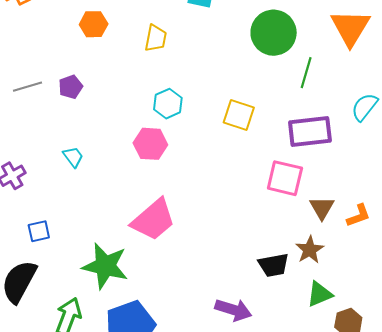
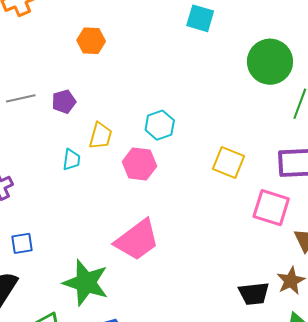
yellow trapezoid: (156, 38) -> (101, 136), moved
yellow square: (239, 115) -> (228, 162), moved
cyan trapezoid: (73, 157) -> (71, 160), moved, turned 40

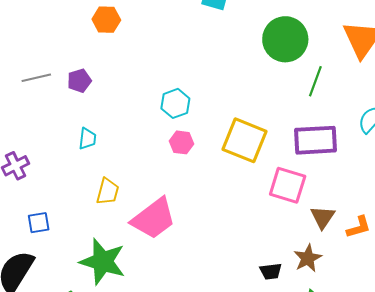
yellow trapezoid: (101, 136) -> (108, 192), moved
yellow square: (228, 162) -> (244, 140), size x1.4
pink hexagon: (139, 164) -> (181, 142), moved, size x0.7
black trapezoid: (254, 294) -> (271, 271), size x0.7

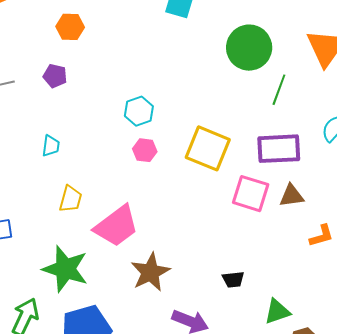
purple pentagon: (79, 81) -> (55, 76), moved, turned 30
brown triangle: (323, 217) -> (292, 196), moved, turned 48
brown star: (308, 258) -> (150, 272), moved, size x1.4

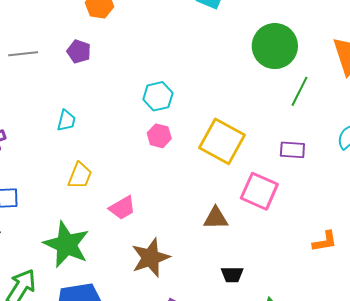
purple rectangle: (279, 149) -> (292, 150), size x0.6
brown triangle: (292, 196) -> (216, 218), moved
pink trapezoid: (116, 226) -> (122, 208), size x0.6

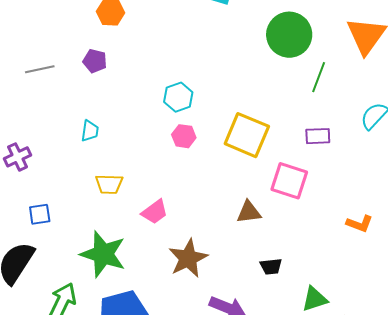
yellow trapezoid: (80, 176) -> (109, 184), turned 76
orange L-shape: (325, 241) -> (360, 224), turned 36

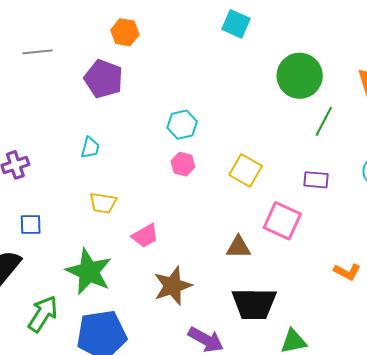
purple pentagon: (95, 61) -> (103, 79), size x1.6
gray line: (40, 69) -> (37, 52), moved
yellow square: (247, 135) -> (246, 170), size x0.7
black trapezoid: (271, 266) -> (254, 304), size x2.0

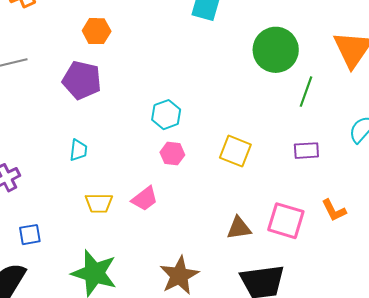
pink square: (282, 221) -> (286, 221), moved
pink trapezoid: (145, 236) -> (145, 199), moved
orange L-shape: (347, 272) -> (334, 210), moved, turned 44

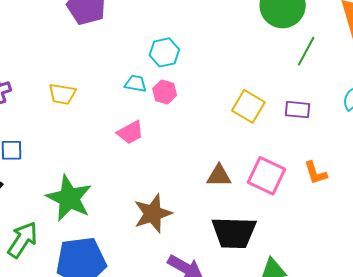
cyan trapezoid: (78, 150) -> (136, 84), moved, turned -95
yellow square: (235, 151) -> (248, 106), moved
yellow trapezoid: (99, 203) -> (62, 94), moved

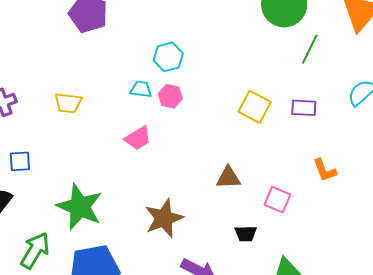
pink square: (266, 176) -> (277, 200), moved, size x0.7
black trapezoid: (234, 233) -> (246, 234), size x0.5

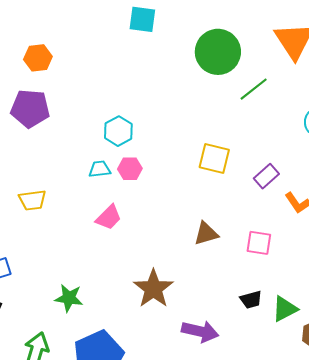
green line: (310, 49) -> (254, 89), turned 40
purple rectangle: (304, 108) -> (266, 176), moved, turned -30
green star: (80, 207) -> (69, 298), size x0.6
black trapezoid: (246, 234) -> (251, 300), moved

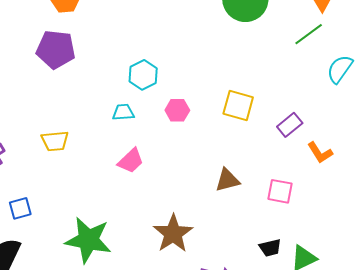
green line: (254, 89) -> (309, 34), moved
pink hexagon: (130, 169) -> (177, 110), moved
green star: (69, 298) -> (88, 240), size x1.6

